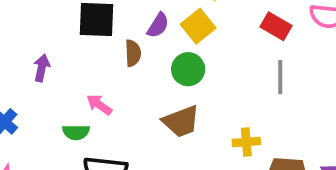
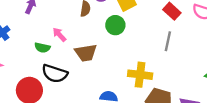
brown trapezoid: (181, 121) -> (86, 53), moved
yellow cross: (246, 142) -> (140, 75), size x1.5

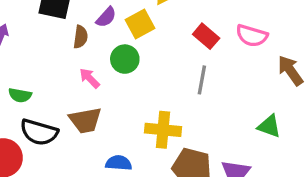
pink arrow: (59, 35) -> (89, 78), moved
brown trapezoid: (86, 53) -> (85, 120), moved

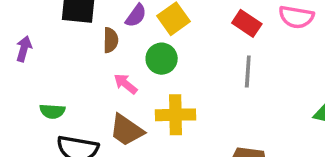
brown trapezoid: (85, 120) -> (126, 130), turned 52
yellow cross: (163, 130) -> (175, 115), moved

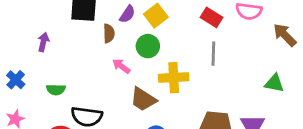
green semicircle: (52, 111) -> (56, 90), moved
yellow cross: (175, 115) -> (174, 78), moved
brown trapezoid: (126, 130) -> (143, 99), moved

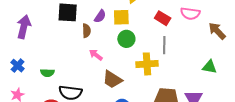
yellow square: (156, 16) -> (121, 17), turned 36
purple arrow: (43, 42) -> (24, 27), moved, size x1.6
green circle: (148, 46) -> (126, 39), moved
yellow cross: (174, 78) -> (147, 64), moved

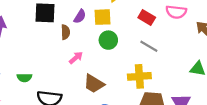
gray line: (164, 45) -> (149, 46), turned -60
pink arrow: (96, 55) -> (76, 58), turned 104
yellow cross: (147, 64) -> (139, 76), moved

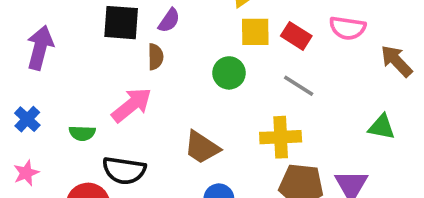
purple semicircle: (80, 16) -> (169, 20), moved
yellow square: (102, 17) -> (255, 32), moved
pink arrow: (76, 58) -> (132, 105), moved, size x1.6

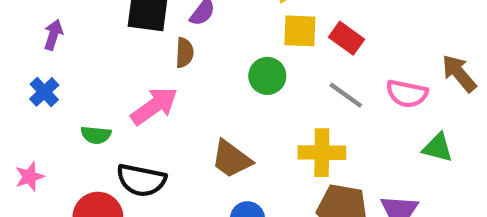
pink semicircle: (348, 28) -> (407, 94), moved
purple arrow: (40, 48) -> (53, 35), size x0.6
blue cross: (27, 119) -> (44, 92), moved

